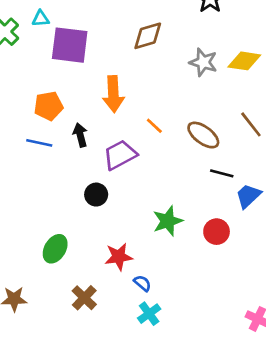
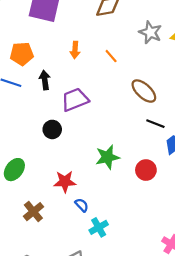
orange arrow: (113, 94) -> (75, 50), size x0.6
orange line: (154, 126) -> (111, 56), moved
cyan cross: (149, 314) -> (99, 227), moved

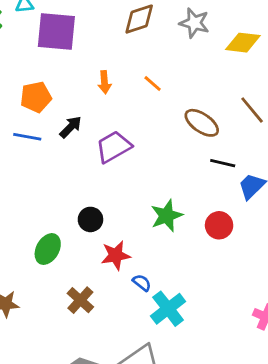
gray star: (150, 32) -> (194, 23), moved
black arrow: (45, 80) -> (71, 127), turned 60
black circle: (52, 129) -> (90, 219), moved
cyan cross: (99, 227) -> (168, 309), size x1.4

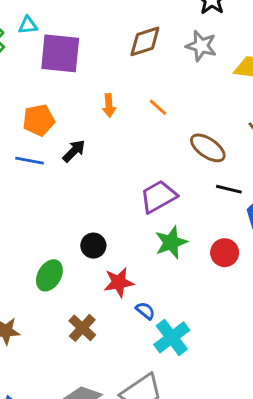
purple trapezoid: (114, 147) -> (159, 197), moved

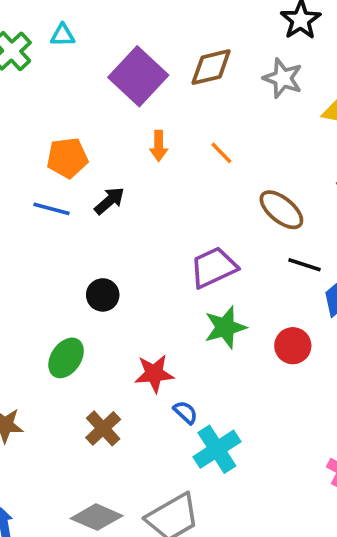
purple square: (60, 53) -> (138, 76), moved, turned 33
black circle: (93, 246) -> (103, 295), moved

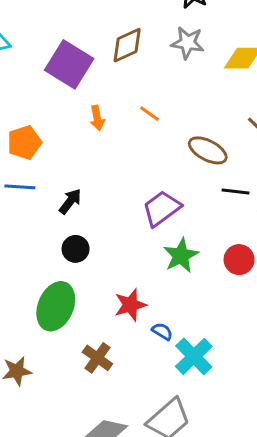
black arrow: (109, 201) -> (70, 201), moved
green ellipse: (66, 358) -> (56, 306), size x1.4

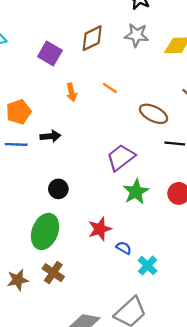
purple square: (69, 64) -> (50, 53), size x0.7
black arrow: (70, 201) -> (50, 136), moved, turned 48
cyan cross: (194, 356) -> (148, 266), size x0.7
brown cross: (97, 358) -> (53, 273), moved

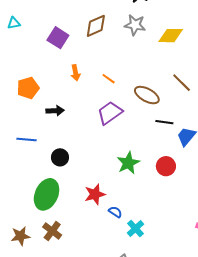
orange line: (110, 88) -> (109, 79), moved
blue line: (16, 144) -> (26, 139), moved
purple trapezoid: (121, 157) -> (110, 113), moved

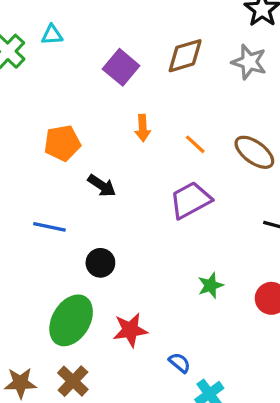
brown ellipse: (147, 95) -> (254, 152), moved
black arrow: (55, 111) -> (102, 186), turned 30
green star: (128, 163) -> (211, 285), size x0.7
red star: (95, 194) -> (130, 330), moved

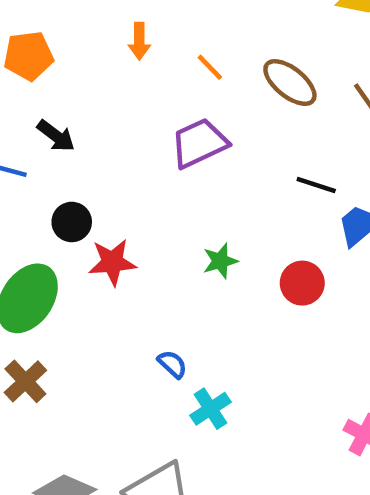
black arrow: (102, 186) -> (56, 136), moved
red star: (130, 330) -> (112, 262), moved

